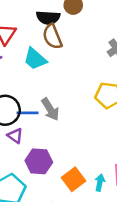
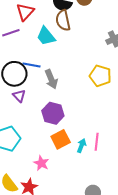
blue line: (28, 113) -> (31, 65), moved
purple hexagon: (39, 161) -> (53, 113), moved

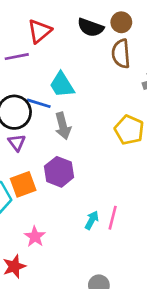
brown semicircle: (63, 20) -> (121, 54), moved
cyan trapezoid: (46, 36) -> (62, 85), moved
orange square: (61, 139) -> (23, 184), moved

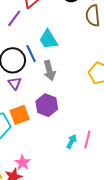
purple line: (17, 57) -> (14, 18), turned -42
blue line: (39, 103) -> (31, 54), turned 48
pink star: (35, 237) -> (22, 163), moved

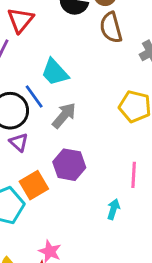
gray arrow: (49, 70) -> (64, 115), turned -114
pink line: (87, 139) -> (134, 175), moved

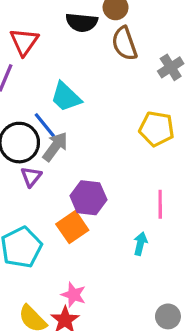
gray arrow: (64, 115) -> (55, 147), moved
purple triangle: (19, 142) -> (31, 177), turned 30
orange square: (34, 185) -> (72, 227), moved

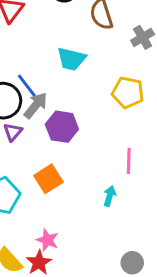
cyan trapezoid: (66, 97) -> (71, 59), moved, turned -32
purple hexagon: (88, 198) -> (62, 127), moved

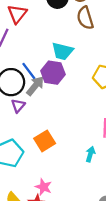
purple hexagon: (62, 127) -> (53, 73), moved

